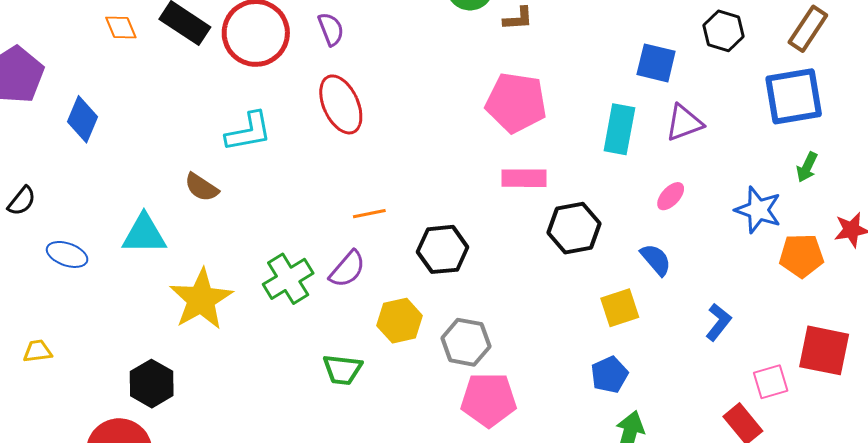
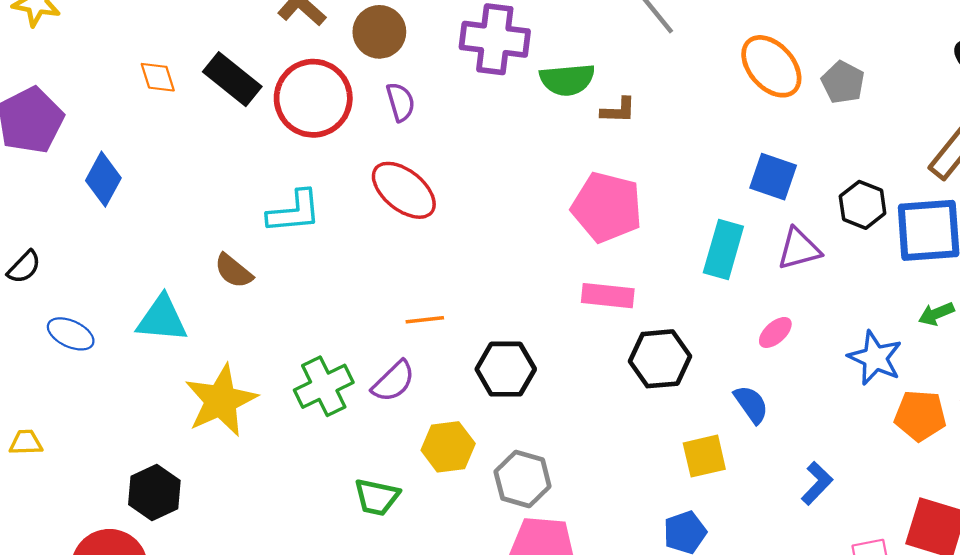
black hexagon: (723, 31) -> (863, 205), moved
red ellipse: (341, 104) -> (404, 190), turned -32
green arrow: (807, 167) -> (936, 314), turned 36

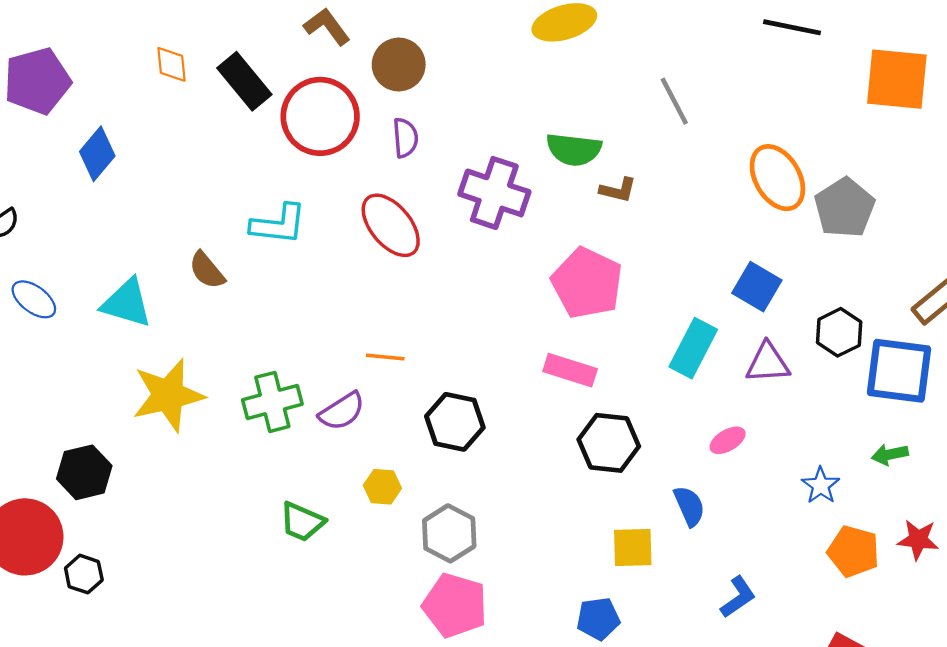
purple cross: (495, 39) -> (494, 193), moved
gray pentagon: (843, 82) -> (845, 208), size x1.4
blue star: (875, 358) -> (821, 485), size x0.7
yellow hexagon: (448, 447) -> (382, 487), size x0.7

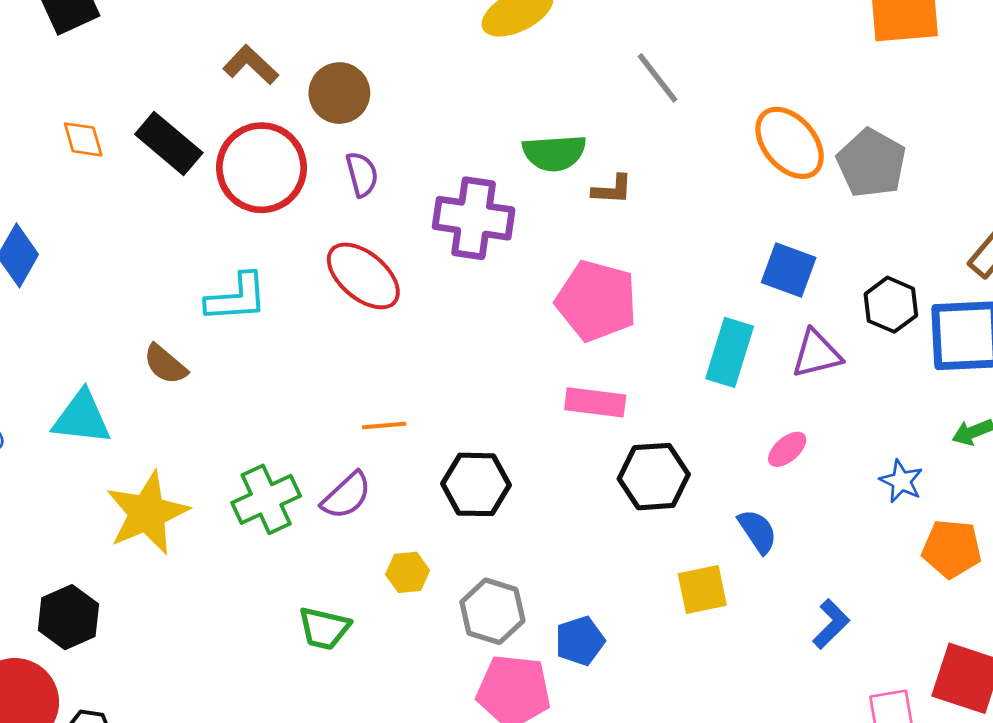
blue pentagon: (598, 619) -> (580, 641), moved

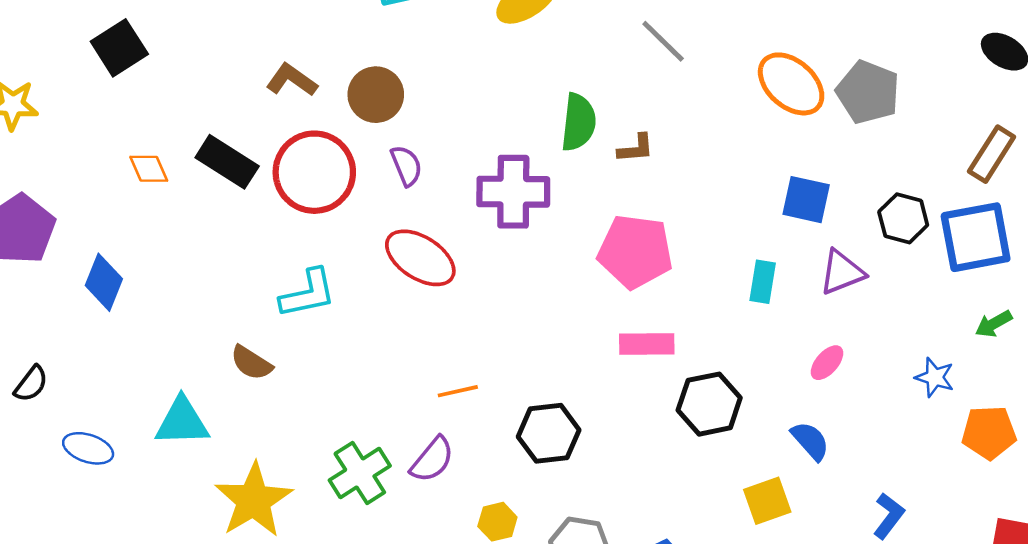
green semicircle: (554, 153) -> (578, 122), turned -72
cyan rectangle: (730, 352) -> (763, 282), size x0.7

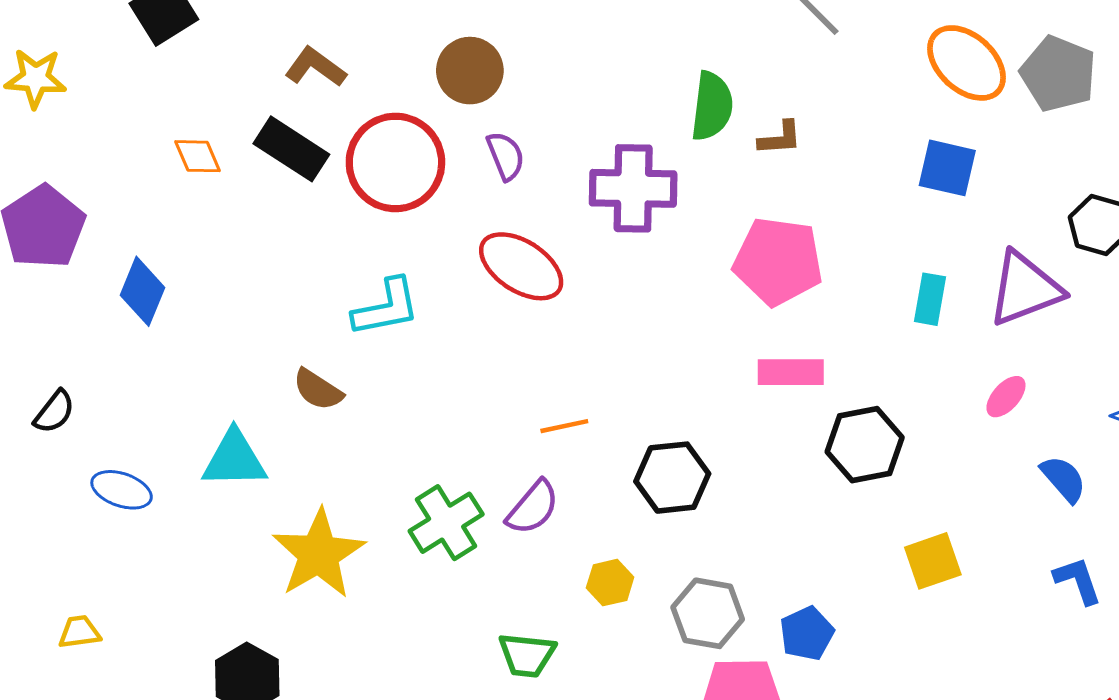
brown L-shape: (292, 80) -> (315, 67), moved
blue square: (806, 200) -> (947, 168), moved
purple triangle: (842, 272) -> (1025, 289), size x1.4
blue semicircle: (810, 441) -> (1063, 479), moved
blue L-shape: (889, 516) -> (1078, 581), turned -57

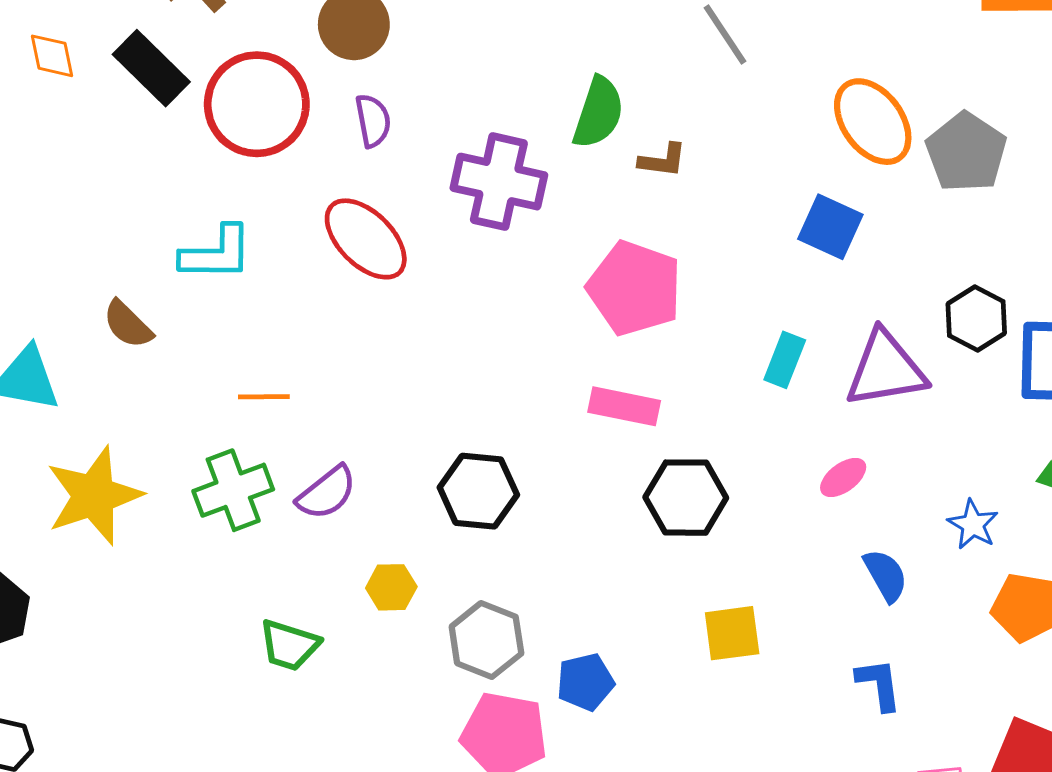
orange line: (564, 426) -> (264, 397), moved

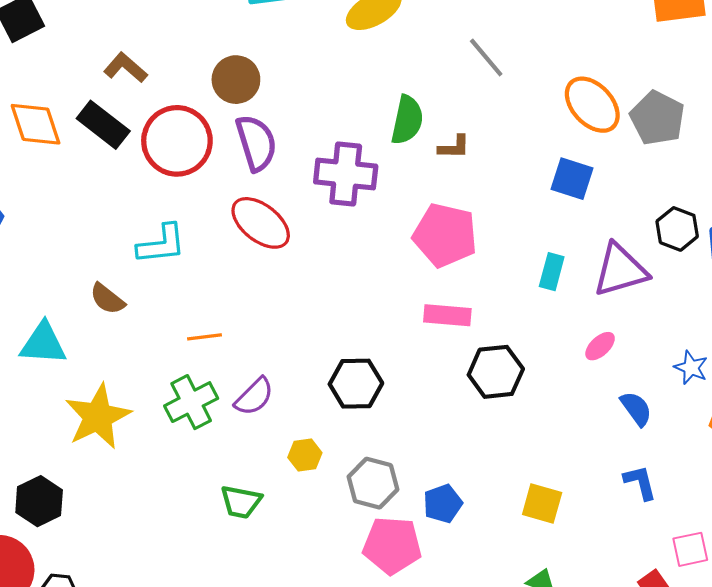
orange diamond: (52, 56) -> (36, 124), size x1.6
purple semicircle: (373, 121) -> (256, 143), size x1.6
yellow square: (732, 633) -> (542, 503), moved, turned 30

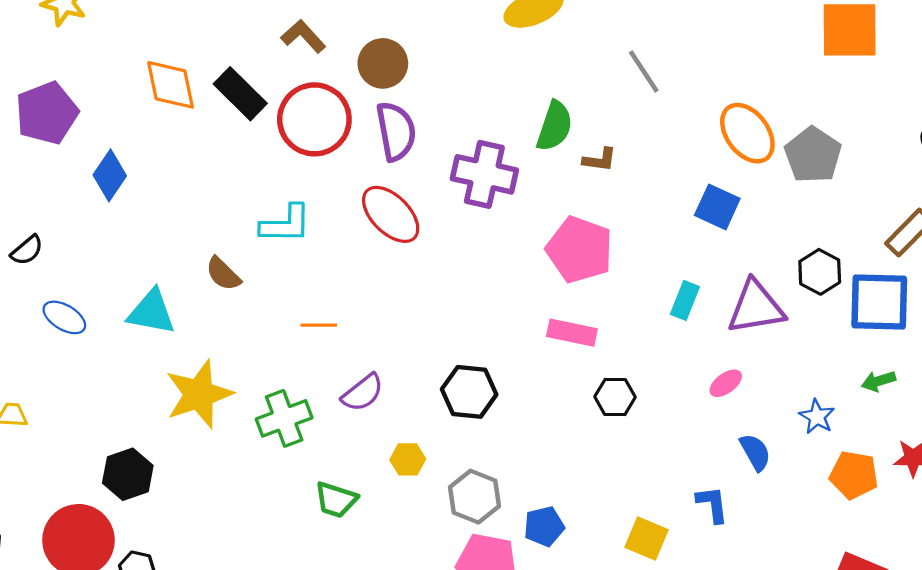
brown L-shape: (125, 68) -> (303, 36), moved
black hexagon: (496, 372) -> (615, 397), size x0.7
green cross: (191, 402) -> (284, 418), moved
blue L-shape: (640, 482) -> (712, 504), moved

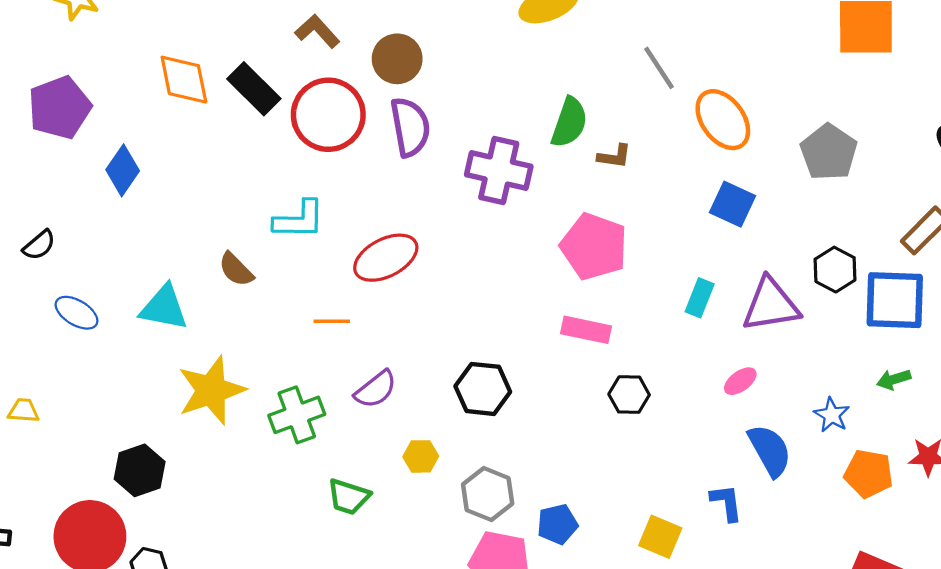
orange ellipse: (747, 133) -> (723, 120), moved
red ellipse: (391, 214) -> (386, 258), moved, turned -72
blue semicircle: (755, 452) -> (770, 450), size x1.4

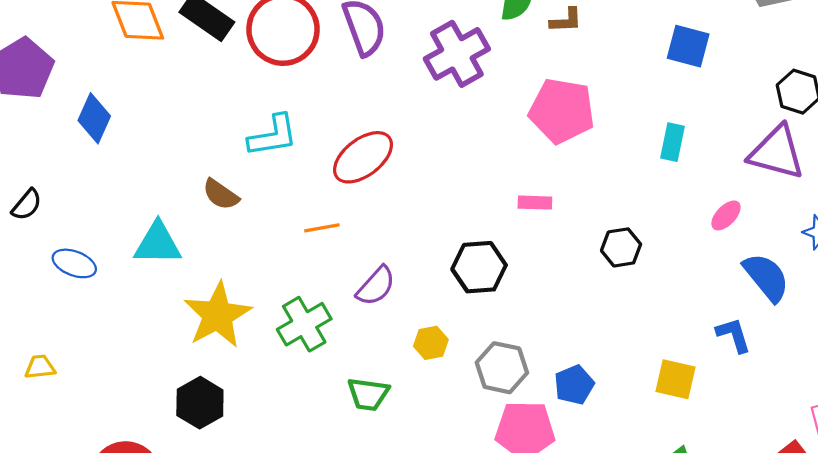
purple cross: (499, 171) -> (457, 54), turned -32
purple triangle: (771, 305) -> (777, 152), moved, turned 34
pink rectangle: (586, 330) -> (535, 203), moved, size x0.7
black hexagon: (140, 470) -> (200, 403), moved

